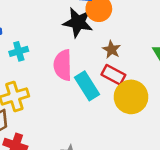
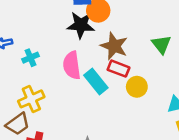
brown star: (112, 50) -> (114, 46), size x1.6
yellow circle: (131, 97) -> (137, 87), size x0.7

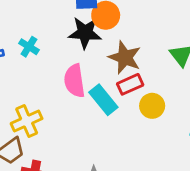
cyan cross: (30, 58) -> (29, 47), moved, turned -35
red rectangle: (118, 69) -> (130, 84), turned -45

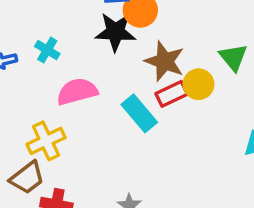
pink semicircle: (74, 81) -> (77, 91), moved, turned 84
yellow circle: (152, 106) -> (199, 84), moved

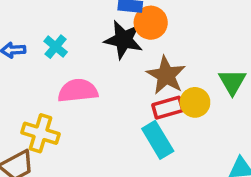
cyan rectangle: (139, 113) -> (158, 140), moved
yellow cross: (46, 141) -> (40, 133), turned 33

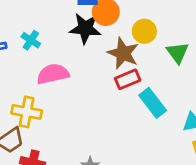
yellow circle: (195, 102) -> (144, 31), moved
cyan rectangle: (158, 140) -> (153, 103), moved

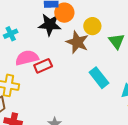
cyan cross: (31, 40) -> (11, 34), turned 32
red rectangle: (128, 79) -> (43, 66), moved

